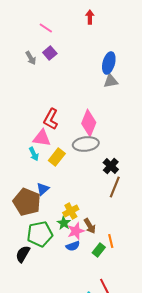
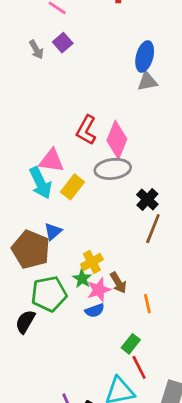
red L-shape: (51, 119) -> (86, 130), moved
cyan arrow: (34, 154) -> (41, 183), size x1.6
green rectangle: (99, 250) -> (131, 344), moved

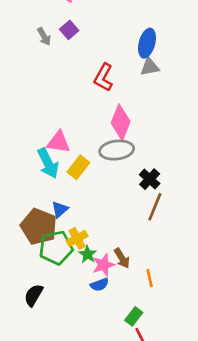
red L-shape: (86, 130) -> (103, 77), moved
yellow cross: (92, 262) -> (77, 238), moved
green pentagon: (49, 294) -> (56, 248), moved

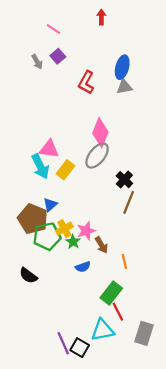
red L-shape: (103, 77) -> (86, 82), moved
gray ellipse: (117, 150) -> (97, 156), turned -44
pink star: (103, 265) -> (86, 231), moved
black semicircle: (33, 295) -> (28, 276), turned -84
green rectangle: (134, 316) -> (111, 293), size x1.5

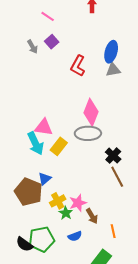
gray ellipse: (97, 156) -> (88, 133), turned 50
brown line: (129, 202) -> (117, 177), turned -50
green pentagon: (47, 236) -> (42, 239), moved

